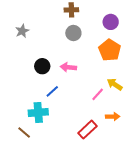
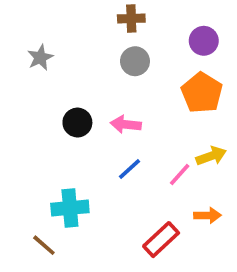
yellow arrow: (115, 84) -> (211, 156), turned 126
blue line: (52, 91) -> (129, 169), moved

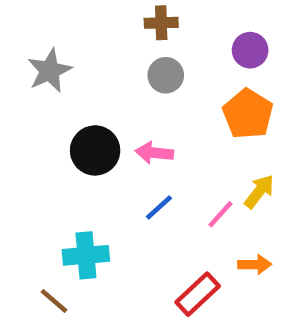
gray star: (40, 58) -> (49, 71), size x1.4
black circle: (77, 123) -> (95, 150), size x1.4
yellow arrow: (211, 156) -> (259, 192), turned -32

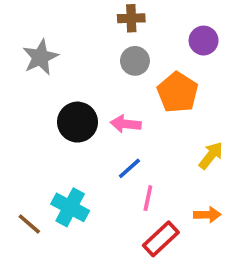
orange pentagon: (248, 114) -> (178, 92), moved
pink line: (220, 214) -> (148, 198), moved, turned -30
cyan cross: (86, 255) -> (70, 207), turned 33
brown line: (54, 301) -> (29, 224), moved

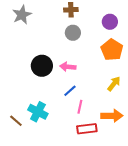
gray star: (40, 57) -> (22, 15), moved
orange pentagon: (178, 92) -> (112, 50), moved
orange arrow: (207, 215) -> (112, 116), size x1.5
red rectangle: (161, 239) -> (87, 129), turned 36

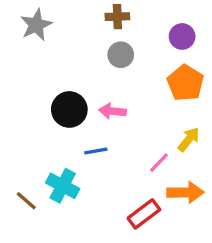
blue line: (70, 91) -> (96, 151), moved, turned 32
pink line: (80, 107) -> (159, 163), moved, turned 32
red rectangle: (87, 129) -> (144, 214), turned -30

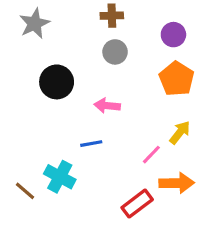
black circle: (69, 109) -> (57, 82), moved

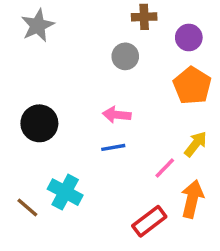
brown cross: (112, 16) -> (144, 17), moved
black circle: (57, 82) -> (39, 123), moved
blue line: (91, 144) -> (113, 147), moved
orange arrow: (177, 183) -> (192, 199), turned -76

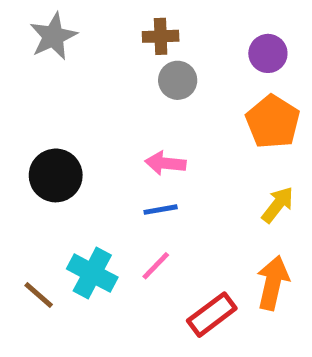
brown cross: (144, 17) -> (161, 36), moved
pink line: (165, 168) -> (156, 266), moved

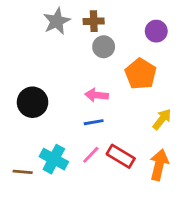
gray star: (53, 36) -> (57, 21), moved
orange pentagon: (273, 122) -> (141, 74), moved
brown line: (39, 295) -> (23, 172), turned -36
red rectangle: (212, 315) -> (121, 156), moved, turned 68

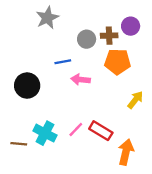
brown cross: (94, 21) -> (109, 36), moved
orange pentagon: (141, 74) -> (117, 62), turned -30
blue line: (94, 122) -> (63, 62), moved
orange arrow: (159, 165) -> (126, 152), moved

